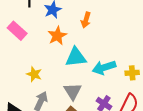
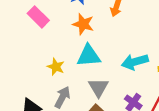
orange star: (57, 36) -> (83, 24), turned -30
cyan triangle: (76, 57) -> (89, 56), moved

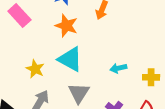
cyan triangle: (89, 56) -> (70, 59), turned 30
cyan arrow: (135, 62) -> (118, 68), size x0.6

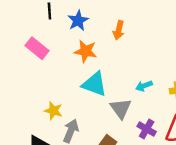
yellow star: (35, 69) -> (53, 111), moved
gray triangle: (79, 93) -> (121, 108), moved

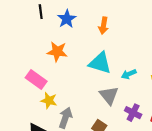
pink rectangle: (37, 48) -> (36, 80), moved
orange star: (86, 51) -> (57, 52), moved
cyan triangle: (94, 84) -> (100, 63), moved

